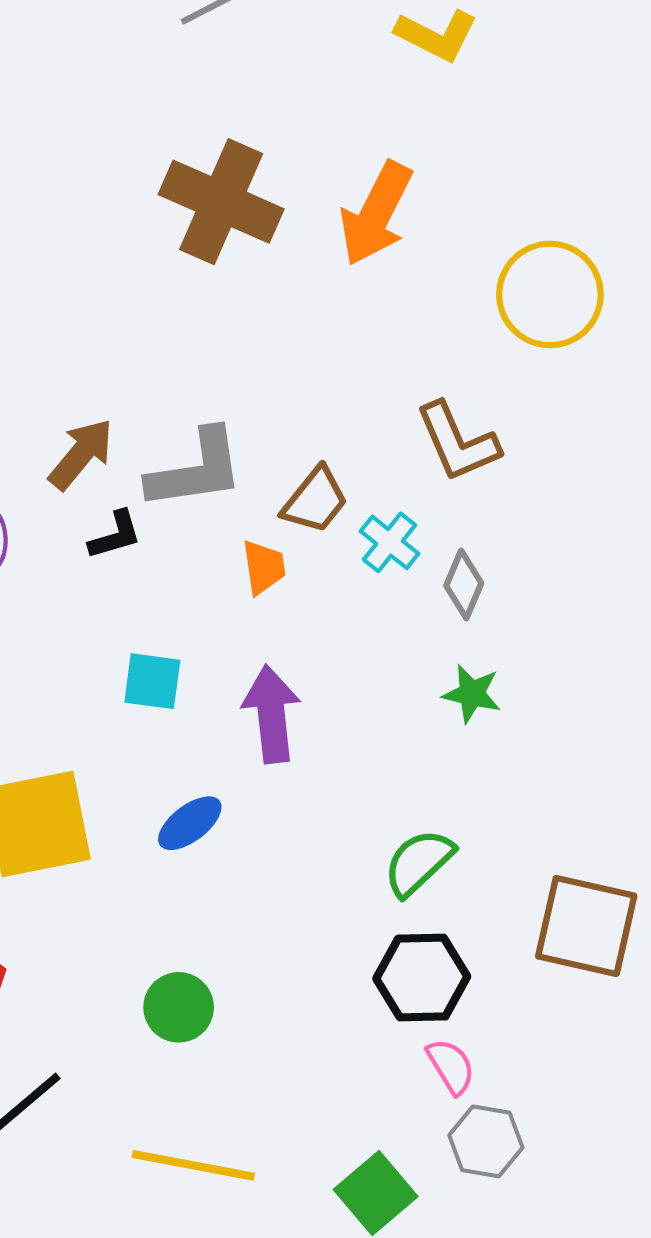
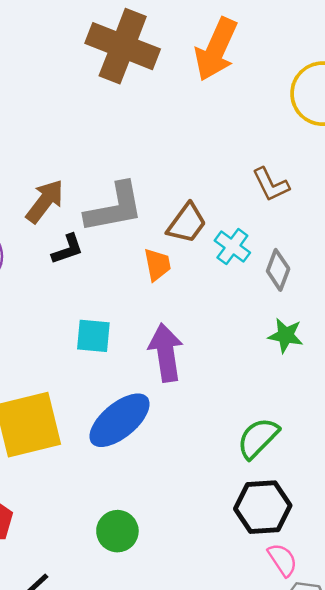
brown L-shape: (458, 442) -> (271, 185), size x0.7
blue ellipse: (190, 823) -> (120, 420), size x1.6

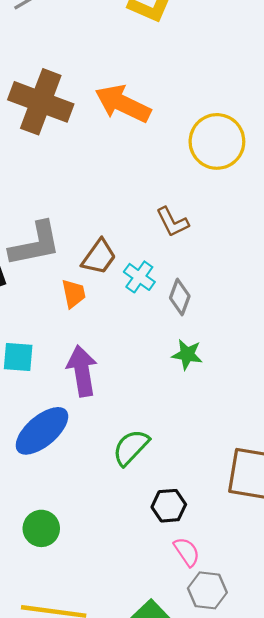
orange arrow: (216, 49) -> (123, 104), turned 92
green semicircle: (258, 438) -> (131, 447), moved
black hexagon: (263, 507) -> (169, 506), size x0.7

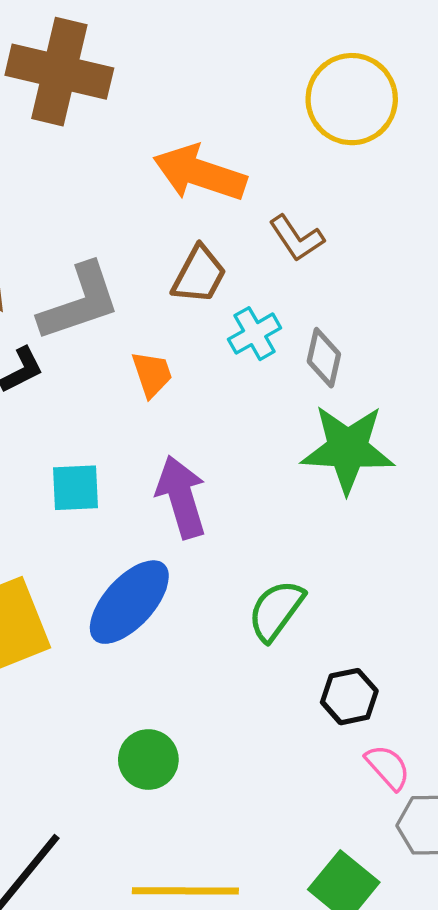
orange arrow: (123, 104) -> (200, 173), moved
brown trapezoid: (99, 257) -> (199, 275), moved
cyan cross: (139, 277) -> (255, 334), turned 32
green star: (187, 354) -> (348, 449), size x1.8

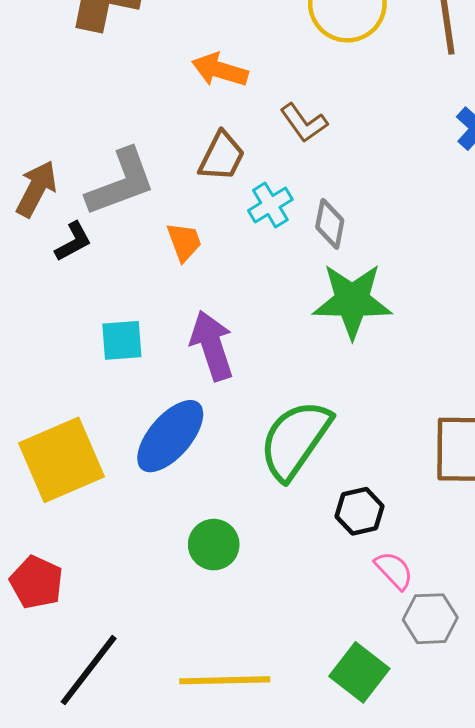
orange arrow: (200, 173) -> (220, 70), size x0.7
green semicircle: (276, 610) -> (295, 440), size x1.5
green circle: (148, 760) -> (214, 545), moved

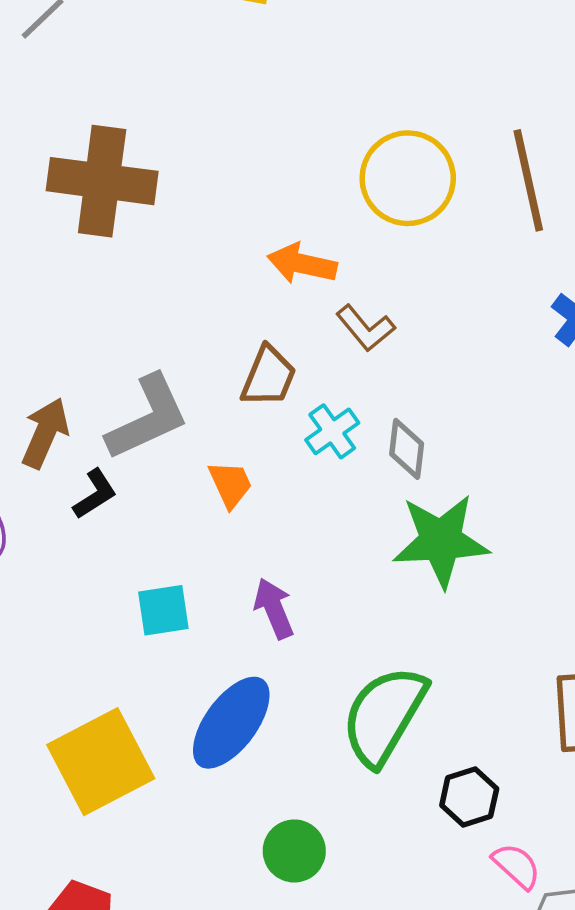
orange arrow: (220, 70) -> (302, 264), moved
purple arrow: (212, 346) -> (274, 608), size x0.7

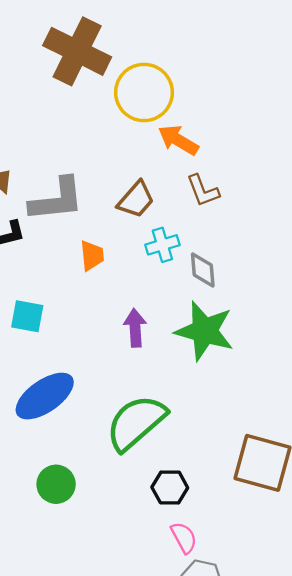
yellow circle: (408, 178) -> (144, 92), moved
gray diamond: (407, 449) -> (203, 270), turned -30
purple arrow: (274, 608) -> (135, 328), moved

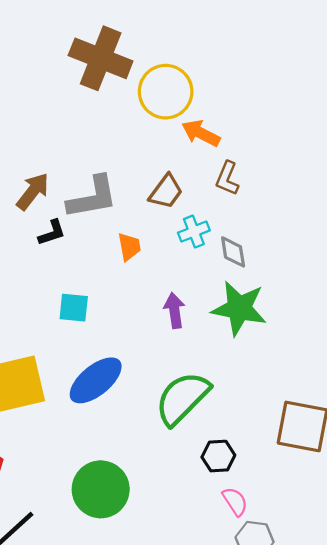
brown L-shape: (203, 191) -> (227, 178), turned 48
green circle: (56, 484) -> (101, 489), moved, size x1.6

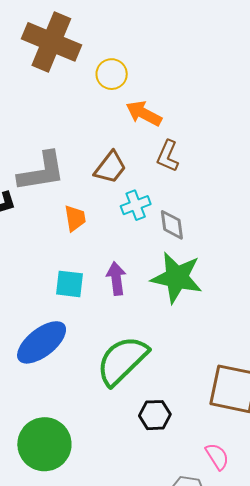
yellow circle: (166, 92) -> (112, 74), size x0.6
cyan square: (74, 308) -> (70, 284), moved
pink semicircle: (235, 501) -> (217, 456), moved

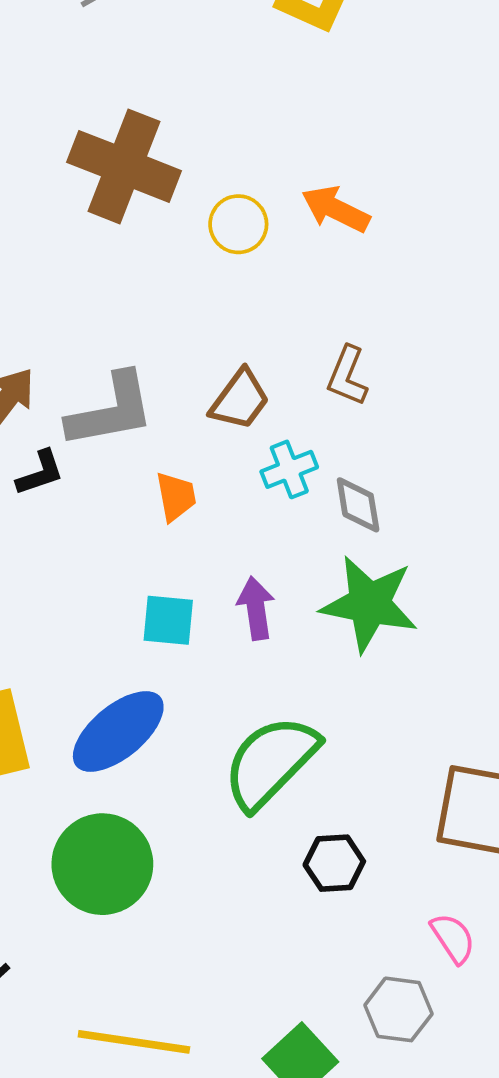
orange arrow: (144, 113) -> (336, 209), moved
green circle: (44, 444) -> (102, 864), moved

